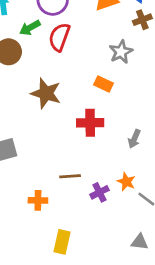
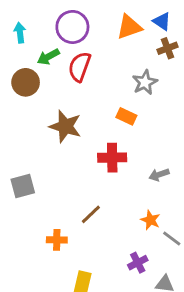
gray arrow: (134, 139) -> (159, 175), turned 48
brown line: (70, 176) -> (91, 214), turned -40
purple cross: (100, 192) -> (138, 263), moved

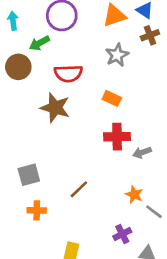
red semicircle: (80, 67) -> (68, 73), moved, turned -112
gray star: (145, 82) -> (117, 55), moved
red cross: (112, 158) -> (117, 137), moved
gray square: (23, 186) -> (29, 175), moved
orange cross: (57, 240) -> (37, 210), moved

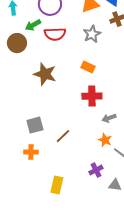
red semicircle: (68, 73) -> (55, 34), moved
gray arrow: (142, 152) -> (109, 118), moved
gray square: (29, 175) -> (35, 125), moved

